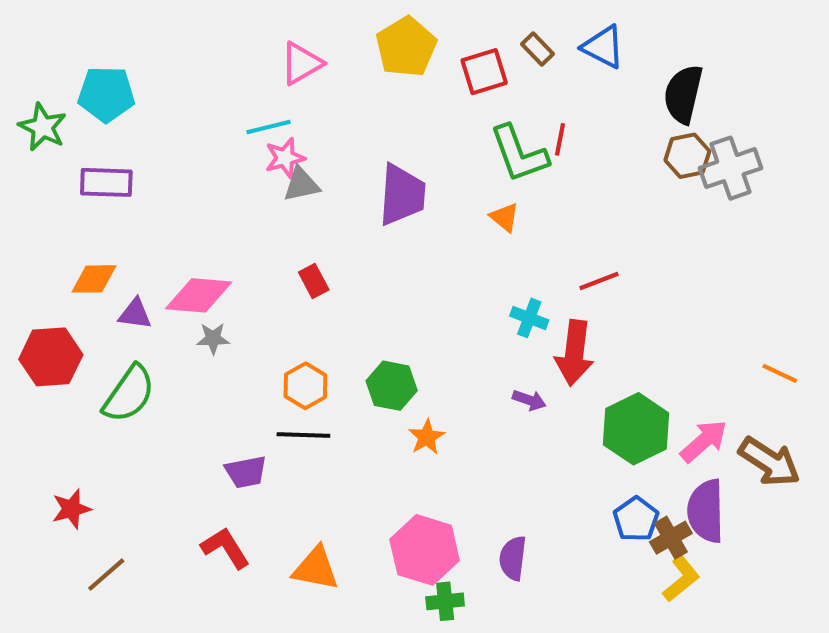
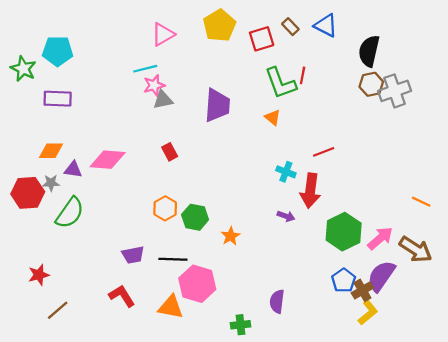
gray star: (213, 338) -> (51, 183), moved
green hexagon: (392, 386) -> (195, 217), moved
black line: (303, 435) -> (173, 259), moved
purple semicircle: (706, 511) -> (381, 276), turned 36
pink hexagon: (425, 550) -> (197, 284), moved

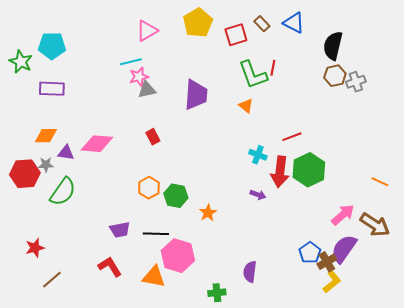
gray cross: (395, 91) -> (356, 82), size x0.7
green hexagon: (344, 232) -> (309, 170), moved

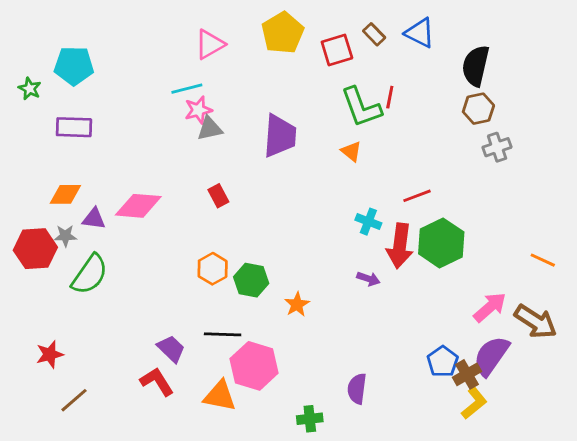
green star: (21, 62) -> (30, 89), size x0.7
gray cross: (356, 82) -> (497, 147), moved
purple trapezoid: (120, 230) -> (171, 349), moved, turned -125

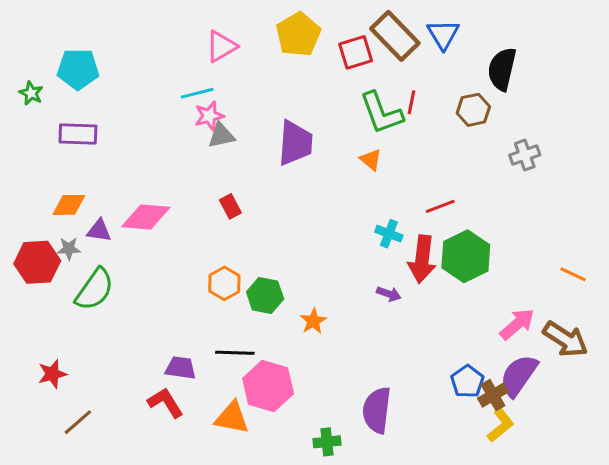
blue triangle: (420, 33) -> (443, 34), turned 32
brown rectangle: (374, 34) -> (395, 36), size x2.0
brown hexagon: (478, 109) -> (473, 110), moved
purple trapezoid: (171, 349) -> (181, 368), turned -36
purple semicircle: (357, 389) -> (377, 410), size x1.4

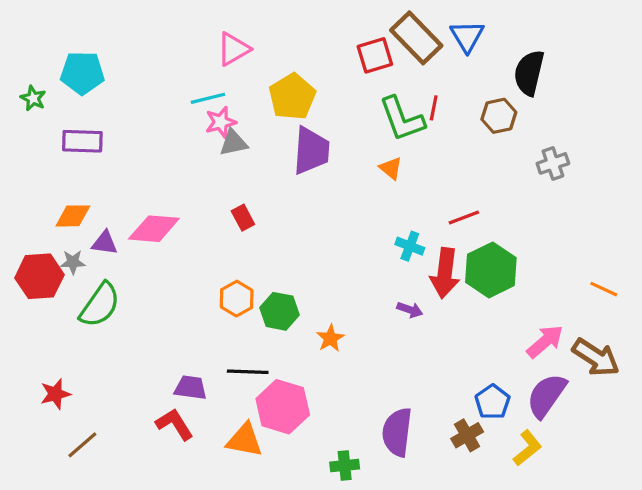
yellow pentagon: (298, 34) -> (292, 97), moved
brown cross: (493, 395) -> (467, 435), moved

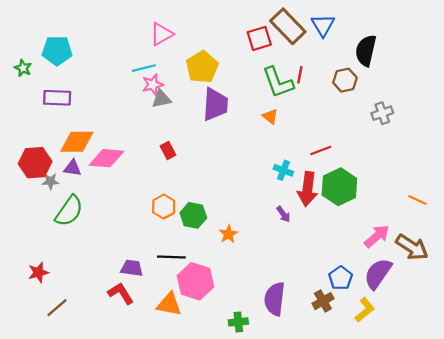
orange diamond: (73, 216) -> (77, 142), moved, size x1.4
red hexagon: (39, 276) -> (35, 163), moved
purple arrow: (410, 310) -> (283, 214), turned 35

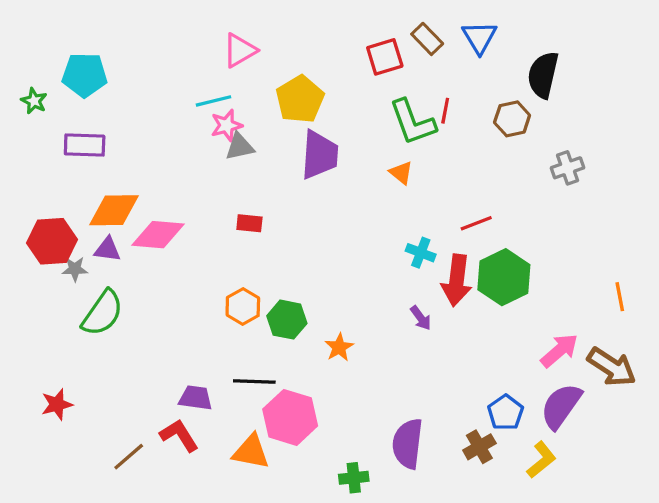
brown rectangle: (288, 26) -> (427, 39), size x0.6
red rectangle: (168, 151) -> (249, 223), turned -56
orange line: (417, 200) -> (620, 297), turned 54
brown line: (57, 308) -> (129, 457), moved

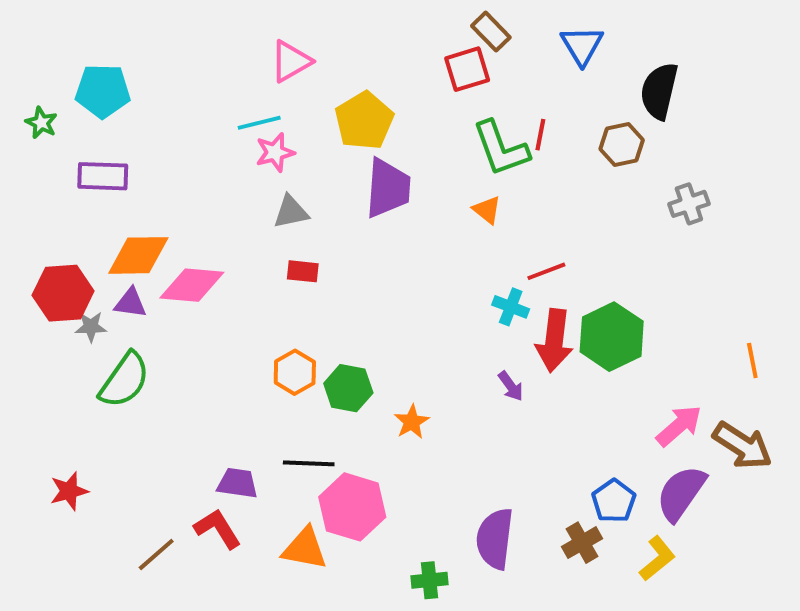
brown rectangle: (427, 39) -> (491, 32), moved
gray triangle: (240, 147) -> (291, 212), moved
red line: (476, 223) -> (546, 271), moved

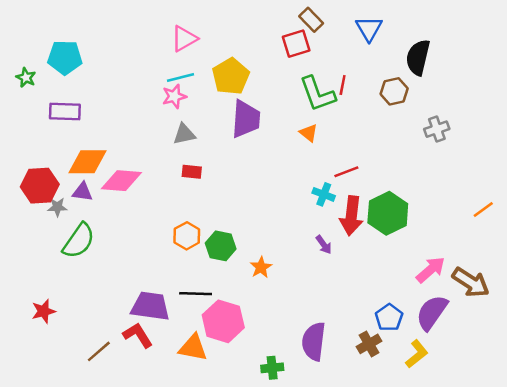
cyan line: (259, 123) -> (180, 78), moved
orange line: (752, 360) -> (483, 209), moved, turned 65
purple trapezoid: (237, 483) -> (150, 306), size x1.5

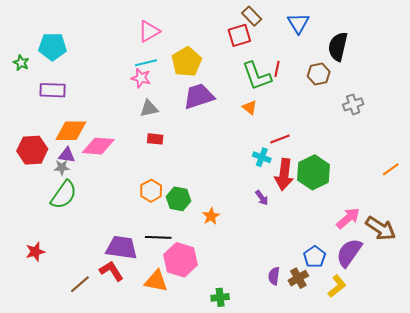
pink star: (174, 96) -> (141, 78), turned 30
purple trapezoid: (246, 119) -> (199, 96), turned -112
gray star: (57, 207) -> (62, 167), moved
purple semicircle: (314, 341) -> (274, 276), moved, size x0.6

